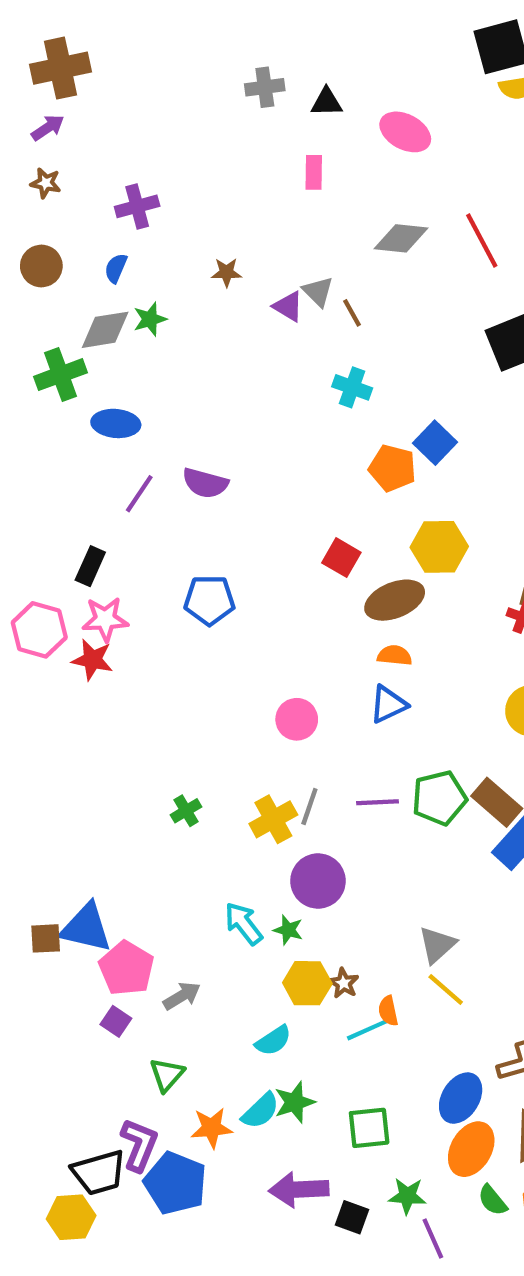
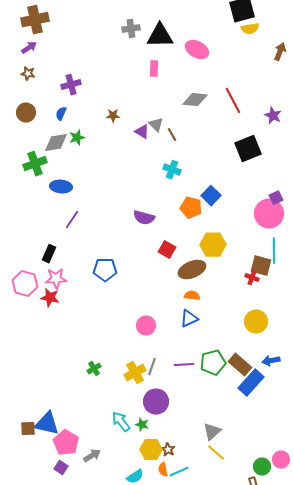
black triangle: (326, 102) -> (160, 36), size x1.8
purple semicircle: (205, 483) -> (144, 218), moved
orange semicircle: (388, 1011) -> (163, 470), moved

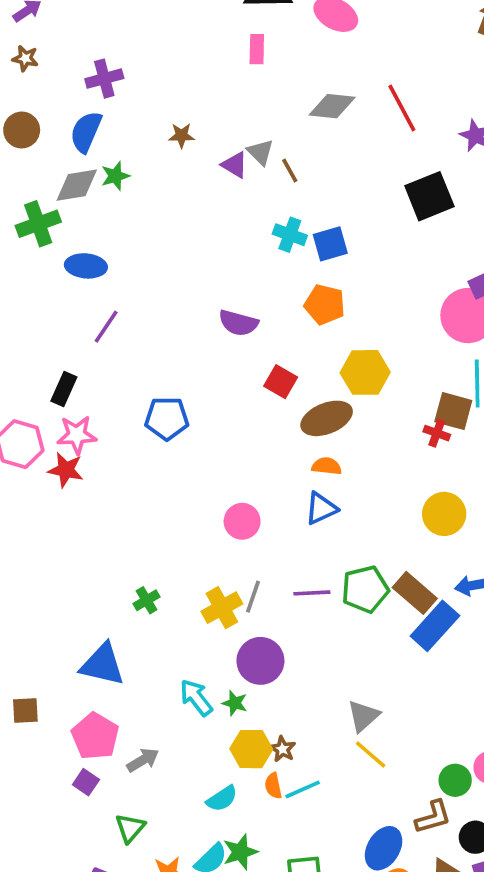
blue semicircle: (61, 114) -> (86, 132), size x1.6
blue square: (211, 196) -> (330, 244), moved, turned 30
blue triangle: (47, 424) -> (102, 665), moved

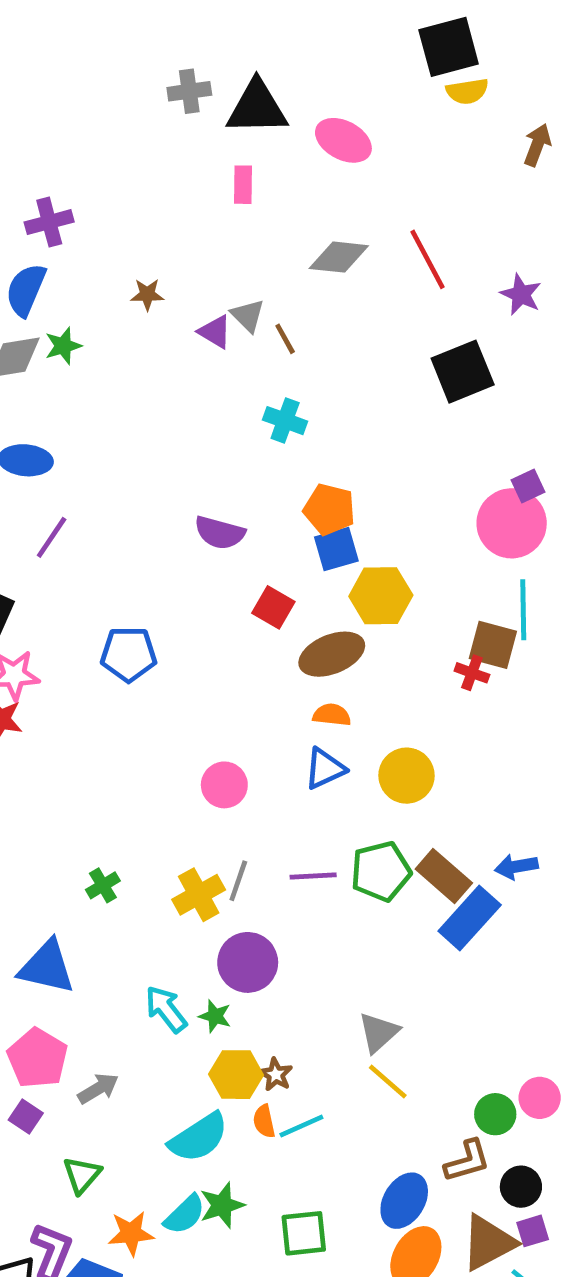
blue square: (330, 244) -> (336, 549), moved
yellow circle: (444, 514) -> (407, 776), moved
cyan semicircle: (222, 799) -> (199, 1138), size x1.5

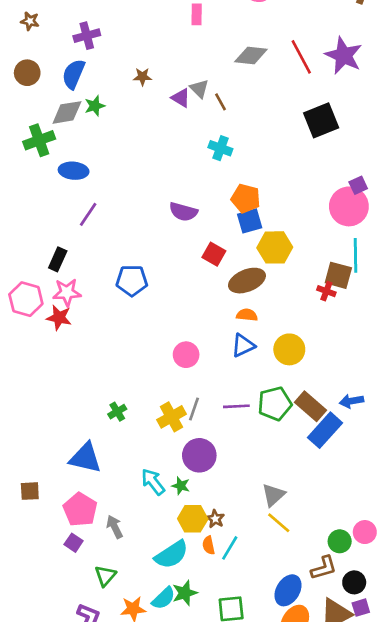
purple star: (521, 294) -> (344, 56), moved, size x1.6
gray arrow: (98, 1089) -> (115, 527), turned -85
cyan line: (301, 1126) -> (230, 548), turned -35

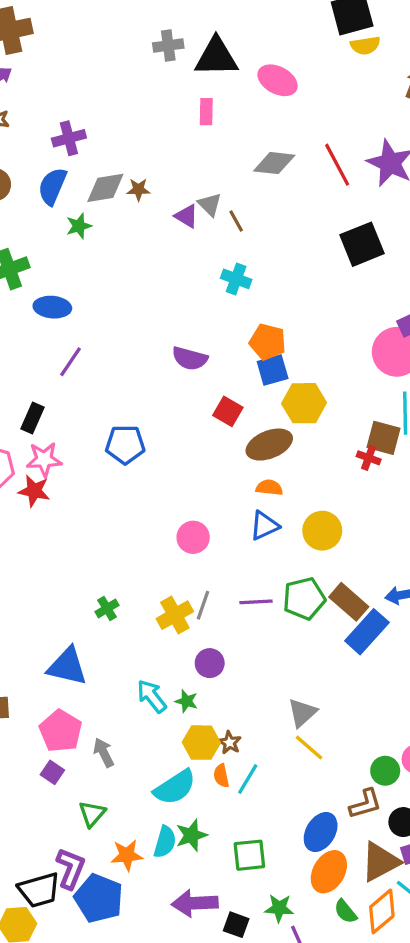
gray diamond: (67, 112) -> (105, 188), moved
purple circle: (199, 455) -> (210, 663), size x0.7
cyan semicircle: (164, 598) -> (165, 842), turned -30

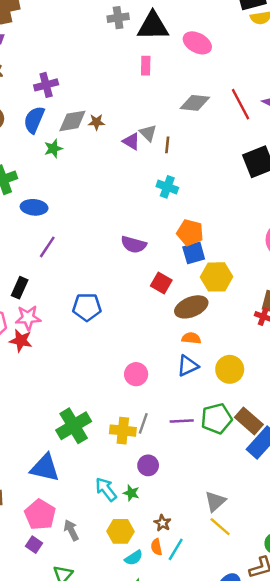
brown line: (236, 221) -> (167, 145), turned 35
green cross: (107, 608) -> (74, 426), size x2.0
yellow cross: (175, 615) -> (123, 431), turned 35
yellow hexagon: (201, 743) -> (120, 531), moved
cyan semicircle: (175, 787) -> (134, 558), moved, size x0.6

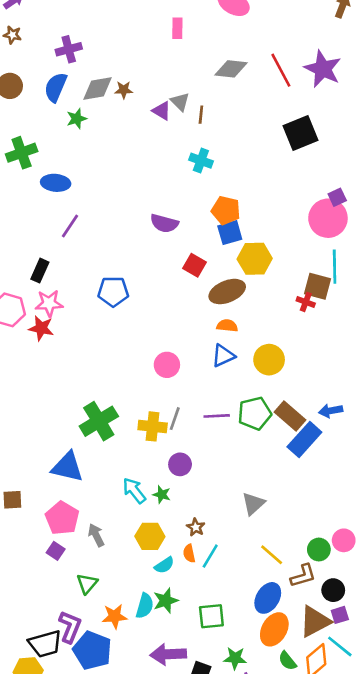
yellow line: (220, 527) -> (272, 555), moved

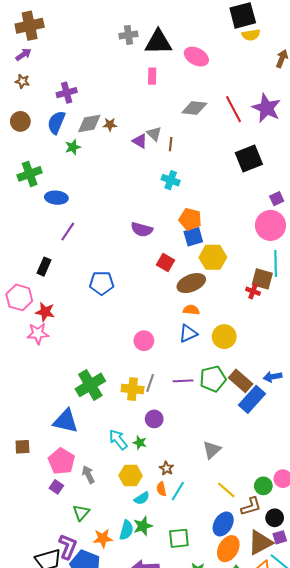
purple square: (337, 197) -> (277, 199), moved
pink star: (49, 303) -> (38, 333), moved

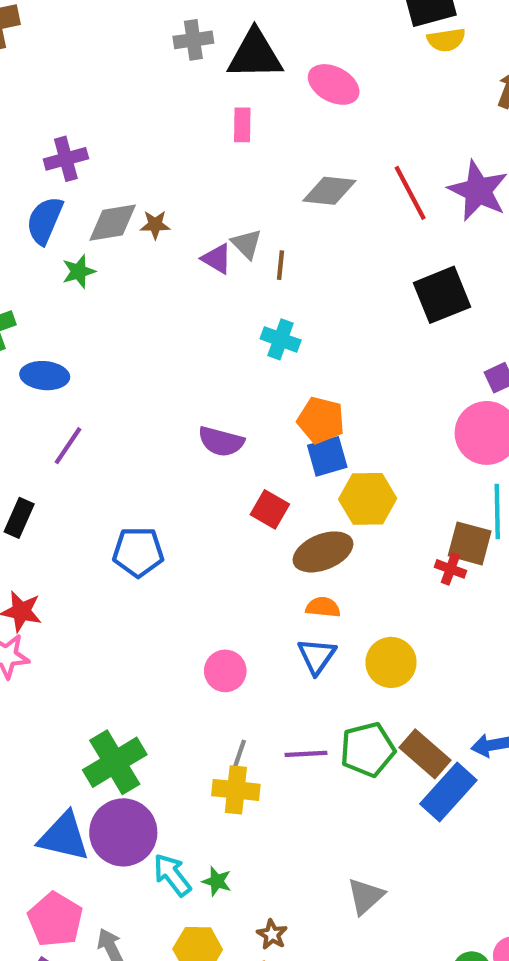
blue triangle: (188, 333) -> (317, 656), turned -30
yellow cross: (133, 389) -> (236, 790), moved
purple circle: (154, 419) -> (123, 832), moved, size x1.8

